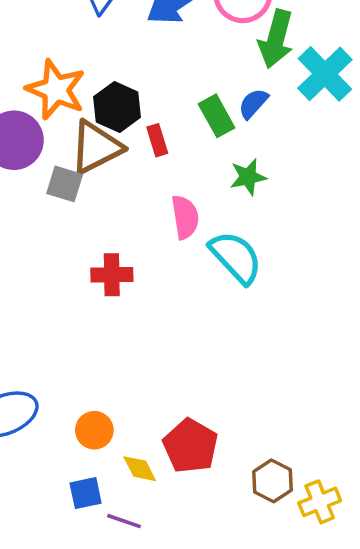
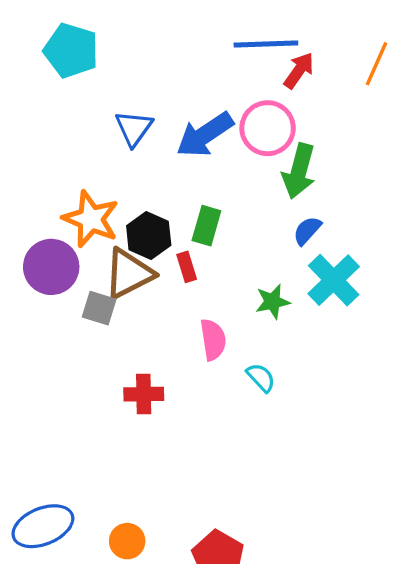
cyan cross: (325, 74) -> (334, 280), moved
blue semicircle: (253, 104) -> (307, 231), moved
green rectangle: (217, 116) -> (206, 226), moved, turned 45
cyan semicircle: (236, 257) -> (261, 378), size x0.6

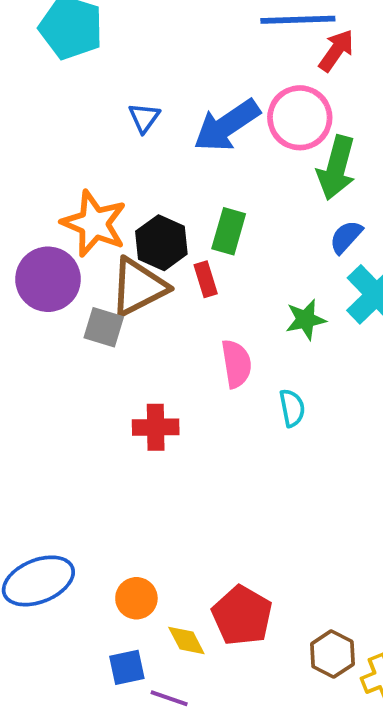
blue triangle: (134, 128) -> (144, 118), size x0.7
cyan semicircle: (261, 378) -> (292, 408), turned 32

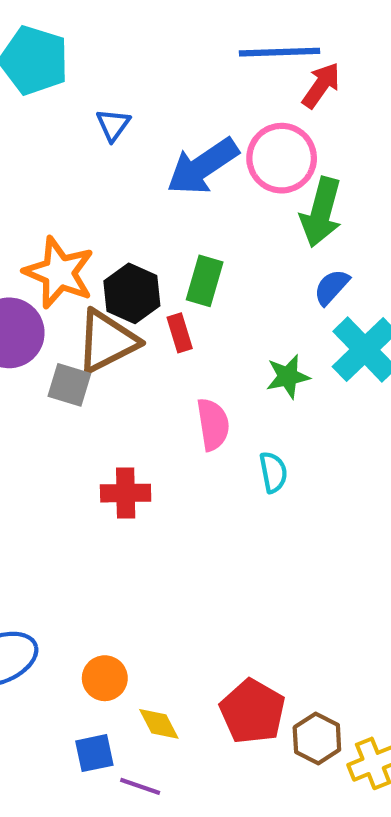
blue triangle: (144, 118) -> (113, 125), moved
red pentagon: (242, 616) -> (252, 711), moved

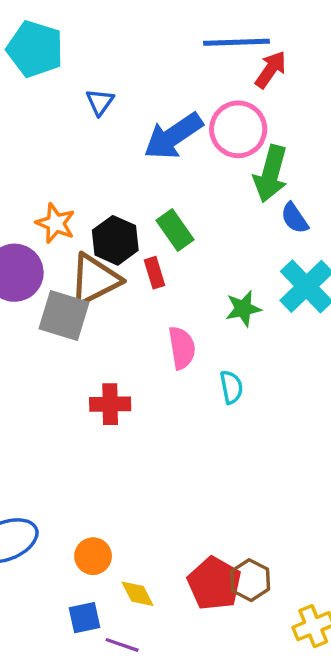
orange star: (59, 273) -> (55, 223), size x0.7
green rectangle: (205, 281) -> (175, 230), turned -51
blue semicircle: (332, 287) -> (295, 218), moved, turned -76
gray square: (69, 385) -> (64, 315), size x1.4
brown hexagon: (317, 738) -> (250, 580), moved

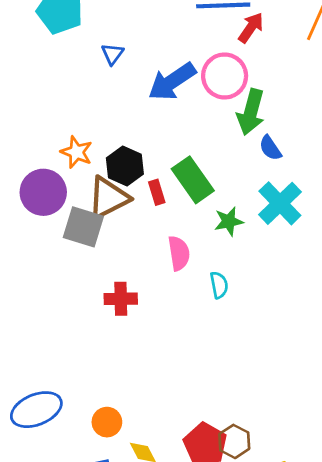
green rectangle: (175, 230) -> (193, 180), moved, size x1.4

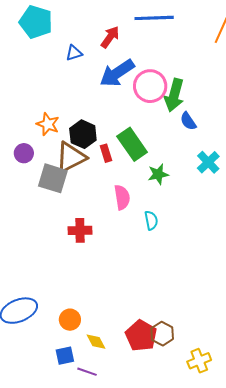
red arrow: (251, 28) -> (110, 37), moved
blue triangle: (112, 54) -> (74, 53), turned 36
pink circle: (225, 76) -> (150, 86), moved
purple circle: (43, 192) -> (24, 153), size x0.6
cyan cross: (280, 203) -> (208, 162), moved, size x0.7

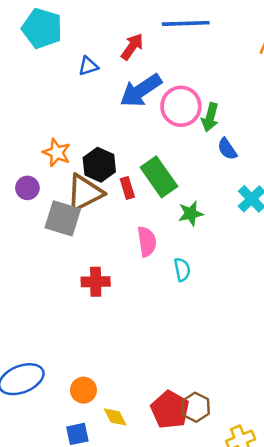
green arrow: (174, 95) -> (210, 117), size x0.7

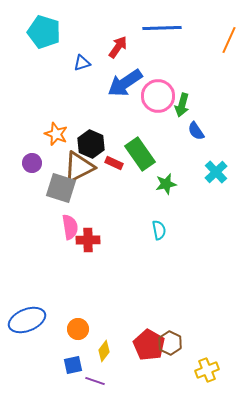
red rectangle: (127, 188) -> (114, 163), turned -48
pink semicircle: (147, 242) -> (70, 227), moved
yellow diamond: (115, 417) -> (104, 351), turned 65

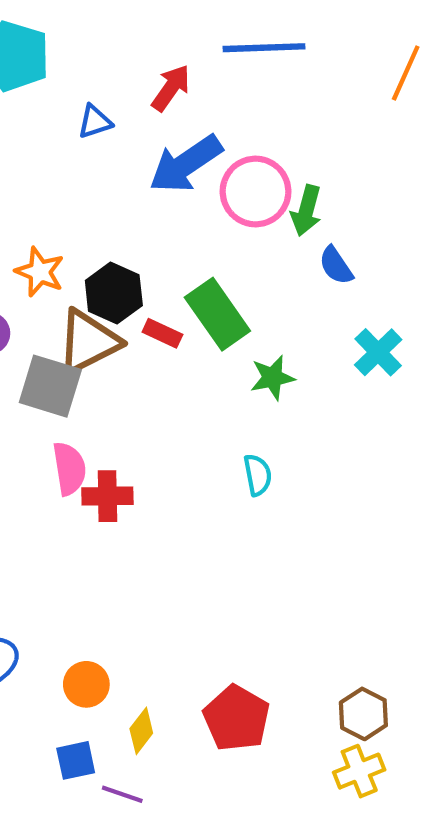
brown hexagon: (170, 343) -> (363, 714), moved

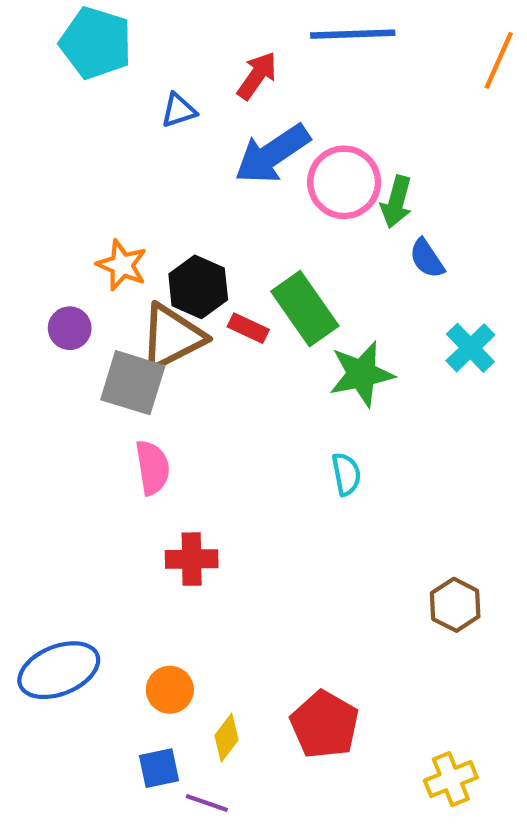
green star: (272, 378) -> (362, 374), size x1.4
red cross: (107, 496) -> (192, 559), moved
brown hexagon: (363, 714) -> (455, 605), moved

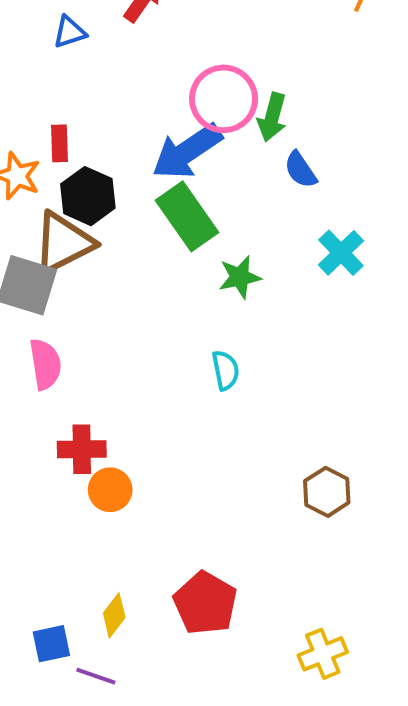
blue arrow: (272, 154) -> (187, 152), moved
red rectangle: (248, 328) -> (59, 143), moved, turned 63
green star: (362, 374) -> (240, 277), size x0.7
orange circle: (170, 690) -> (110, 490), moved

